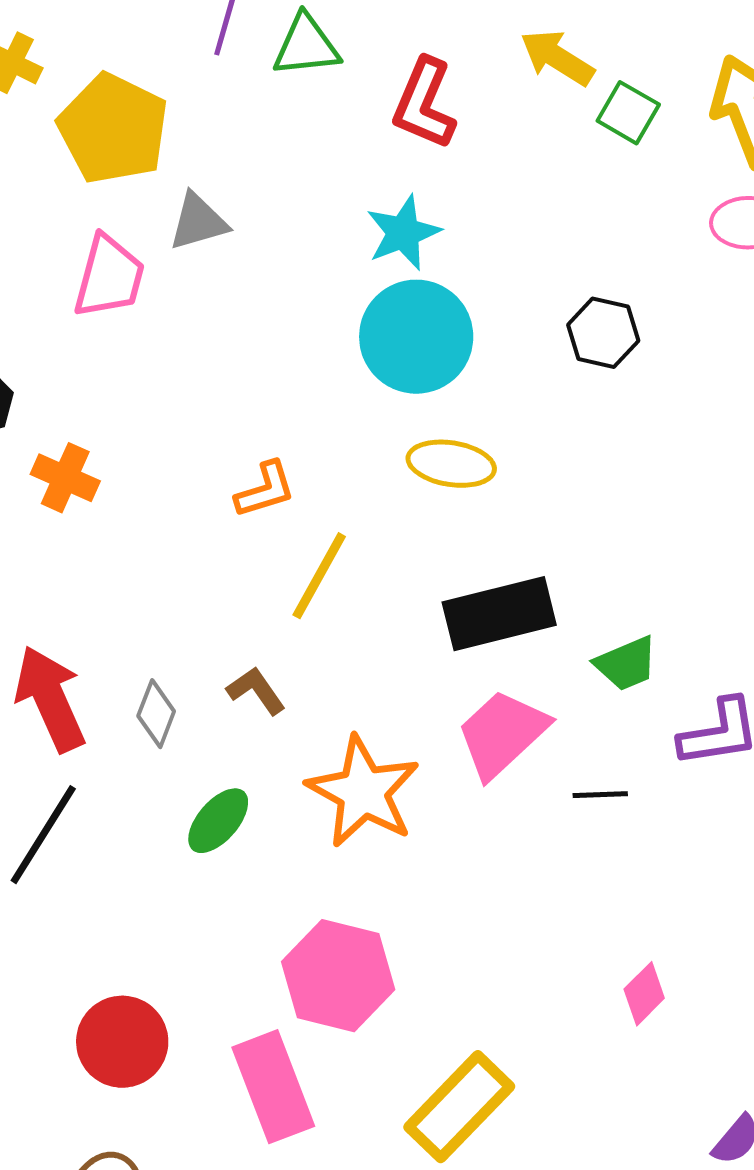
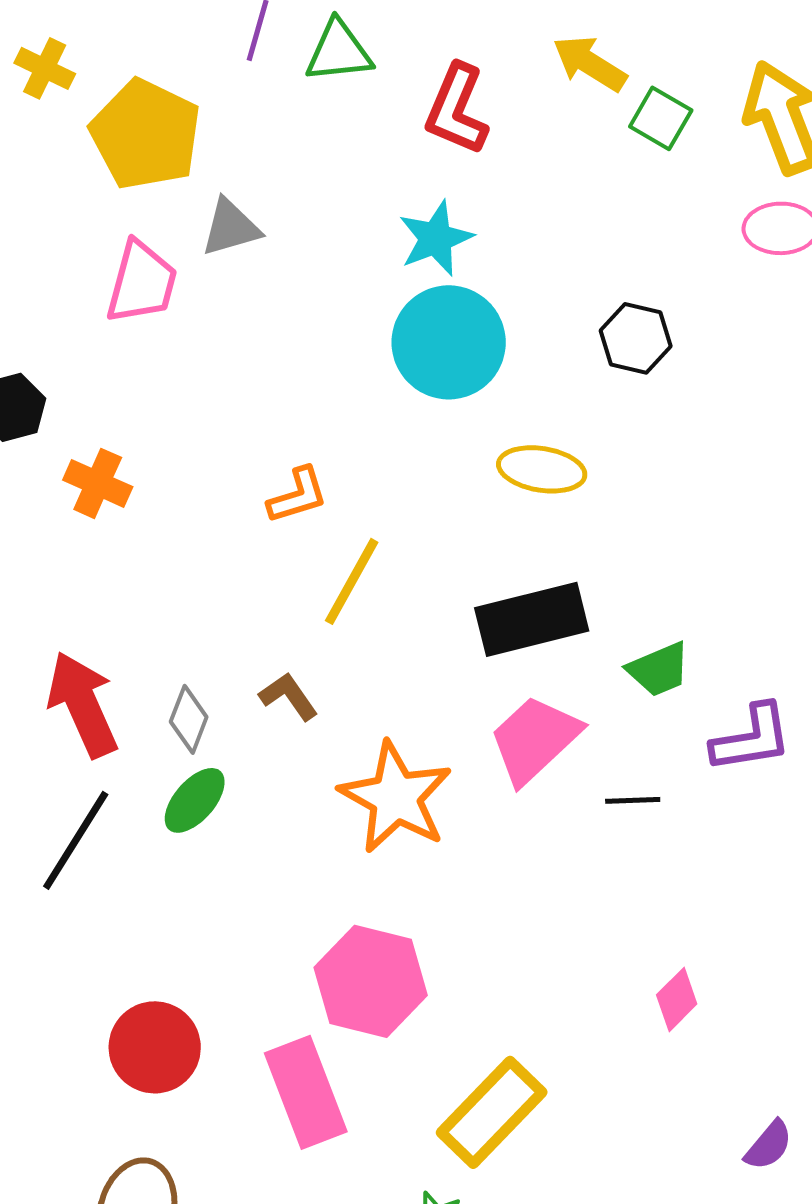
yellow ellipse: (451, 464) -> (542, 469), moved
green ellipse: (218, 821) -> (195, 800), moved

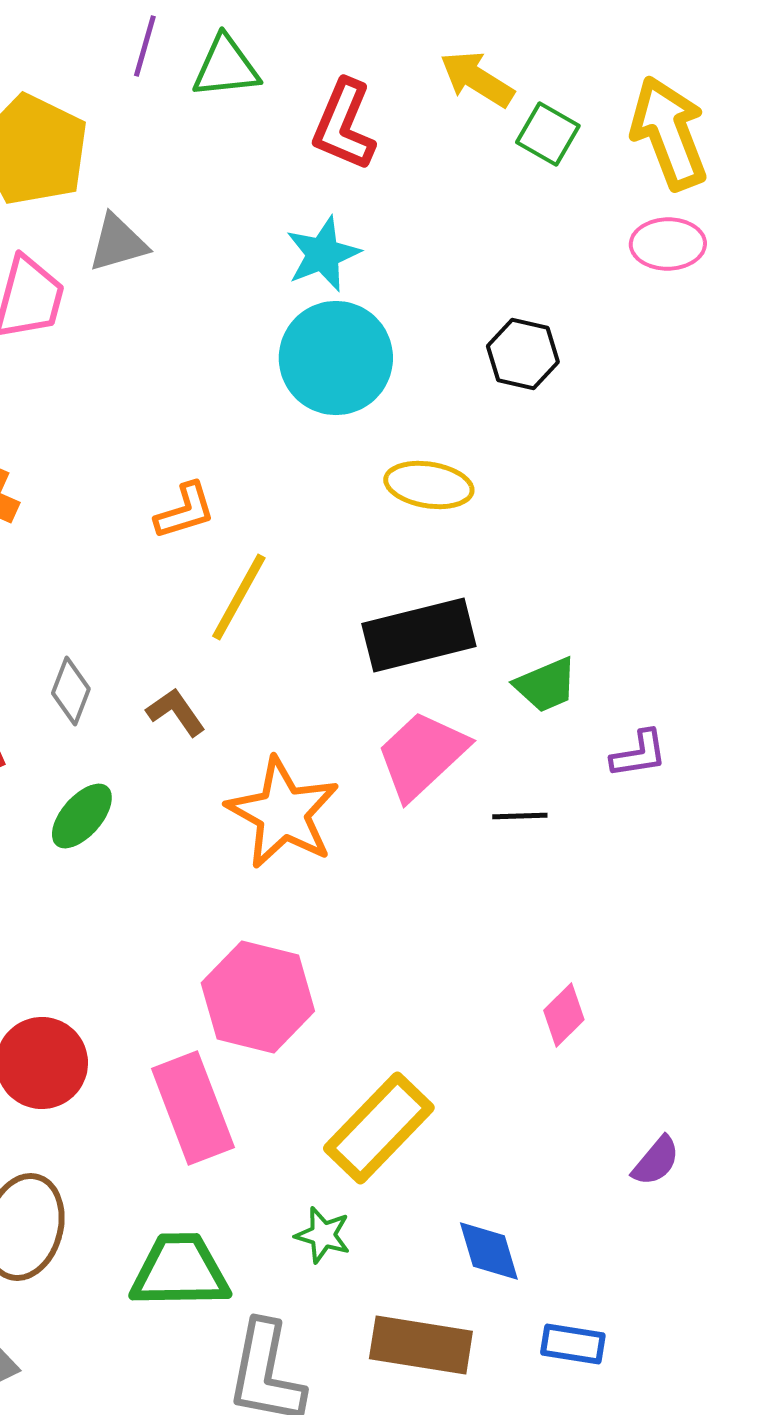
gray diamond: (189, 719) -> (71, 691), moved
purple L-shape: (752, 738) -> (639, 754), size x0.7

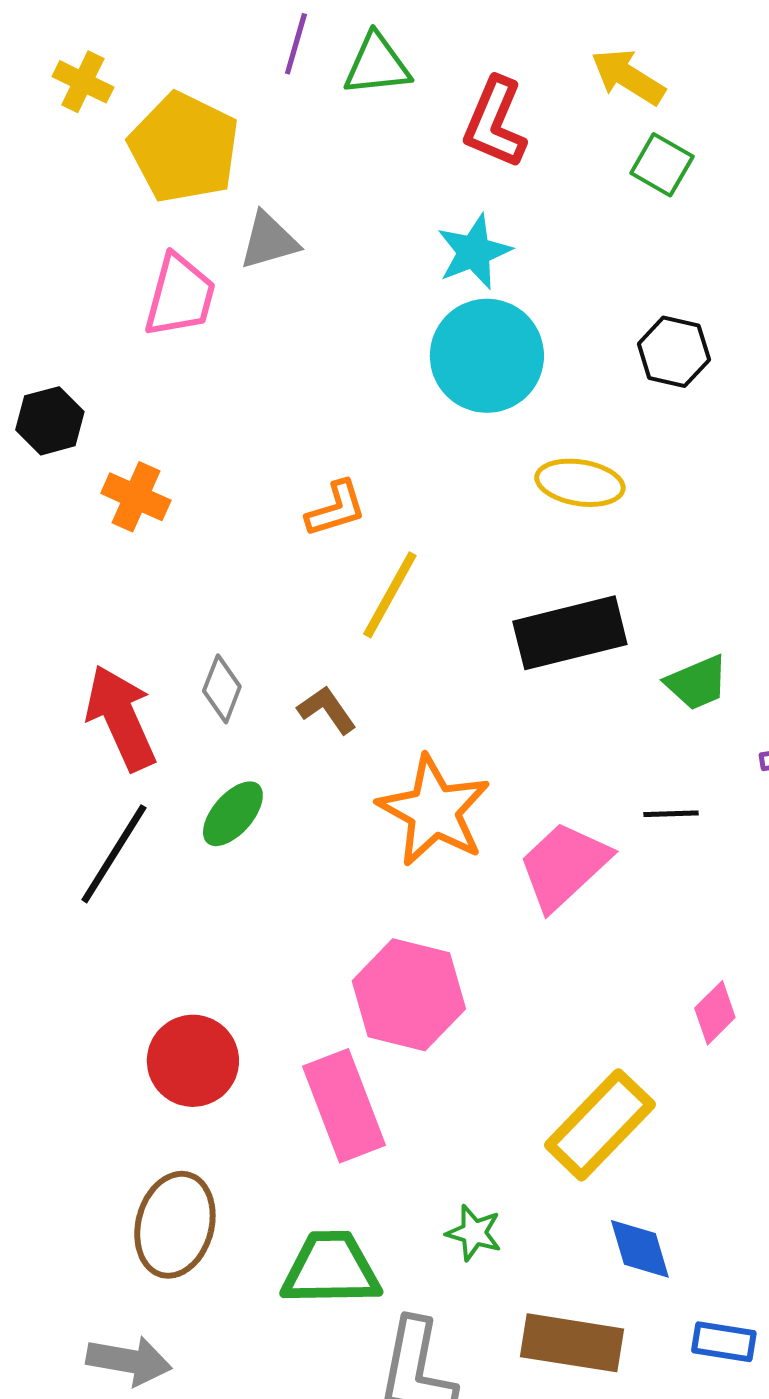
green square: (548, 134) -> (662, 165), moved
pink trapezoid: (422, 755) -> (564, 866), moved
yellow rectangle: (379, 1128) -> (600, 1125), moved

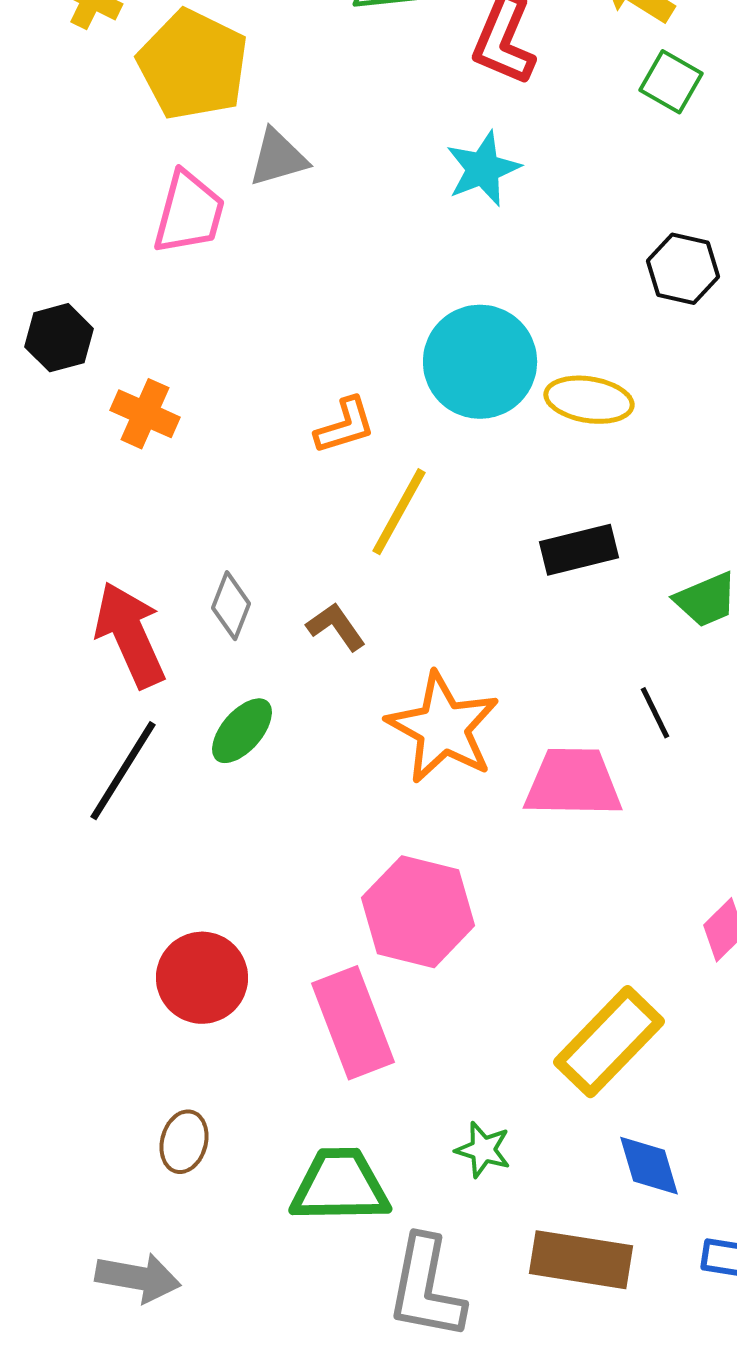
cyan circle: (487, 356) -> (480, 362), moved
black rectangle: (570, 633) -> (579, 550), size x0.7
black line: (671, 814) -> (655, 713), moved, turned 66
pink trapezoid: (564, 866) -> (573, 783), turned 44
brown ellipse: (175, 1225) -> (184, 1142), size x0.6

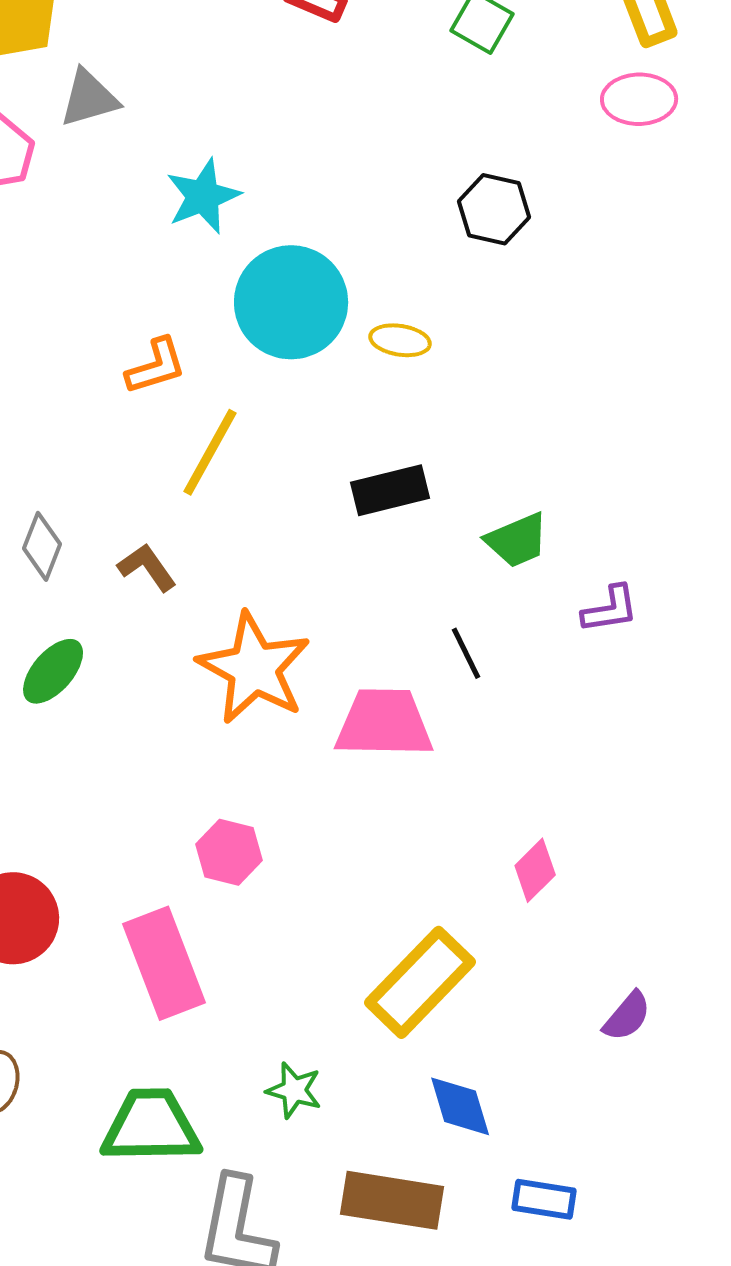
cyan star: (483, 169) -> (203, 196), moved
yellow ellipse: (589, 400) -> (400, 340), size x0.7
pink hexagon: (418, 912) -> (229, 852), size x0.6

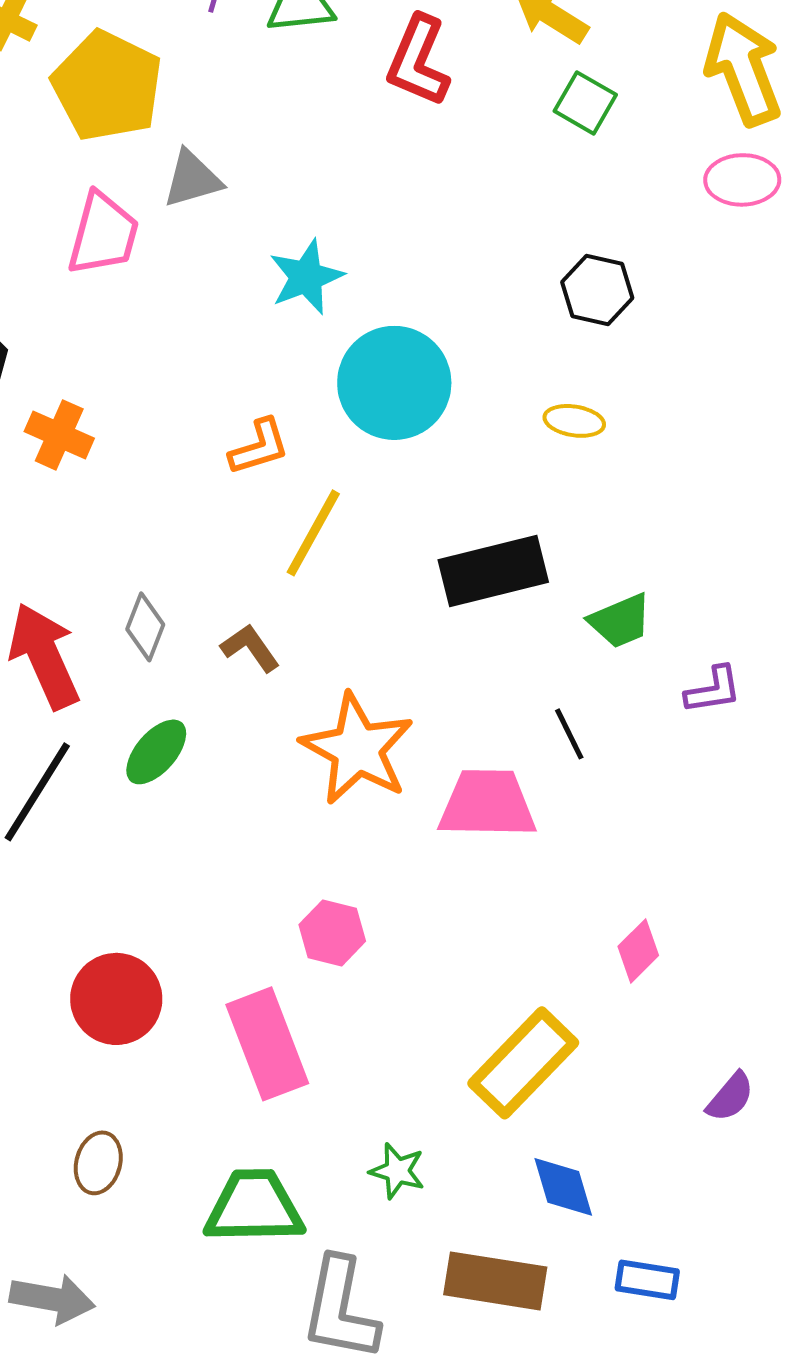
yellow ellipse: (400, 340) -> (574, 421), moved
black rectangle: (390, 490) -> (493, 571), size x1.4

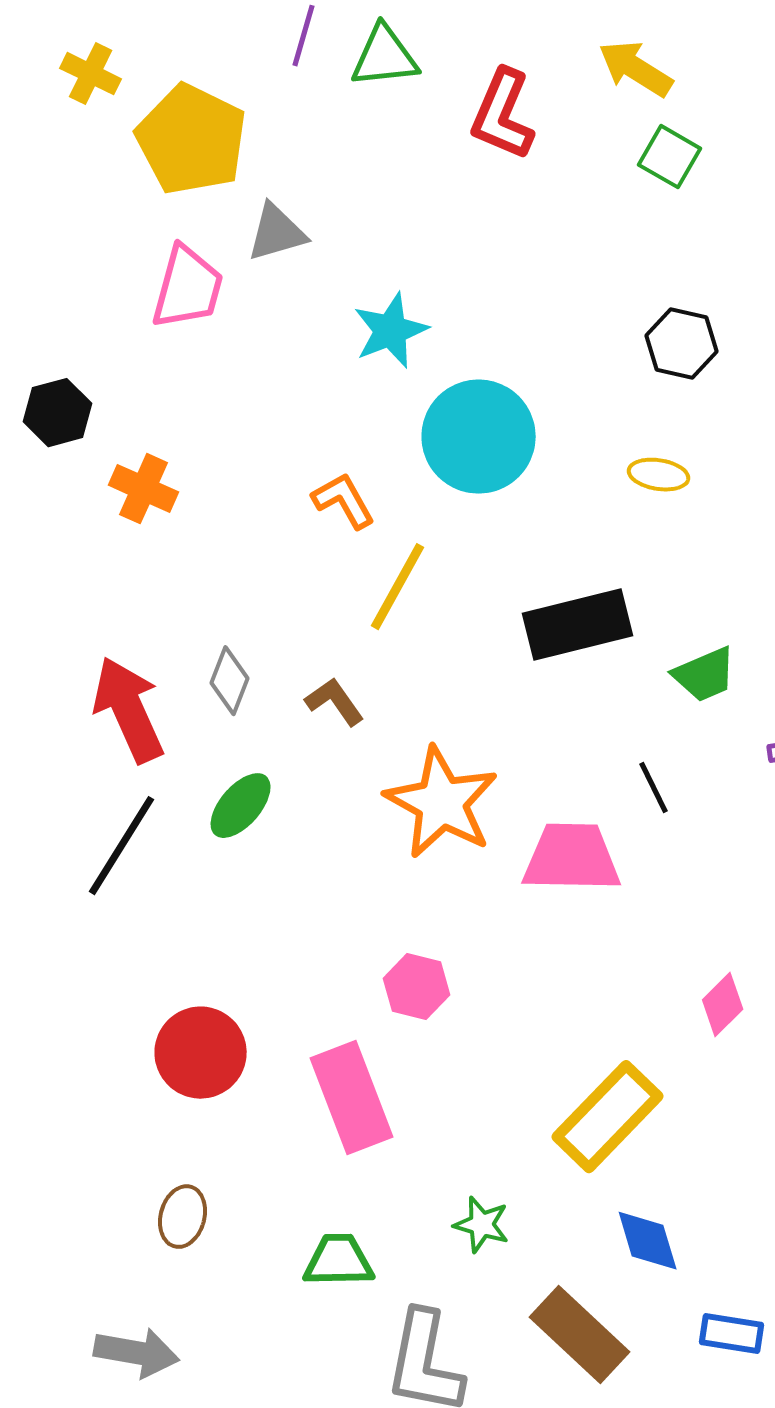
orange L-shape: (259, 447) -> (344, 501), turned -102
green trapezoid: (254, 1207) -> (339, 1261), size x0.7
brown rectangle: (495, 1281) -> (580, 1335), turned 34

